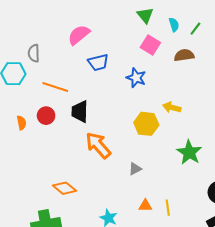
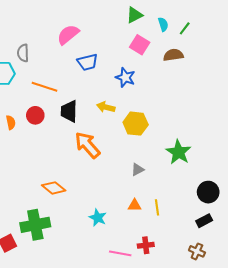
green triangle: (145, 15) -> (135, 15), turned 42
yellow arrow: (172, 107) -> (106, 107), moved
gray triangle: (135, 169) -> (138, 170), moved

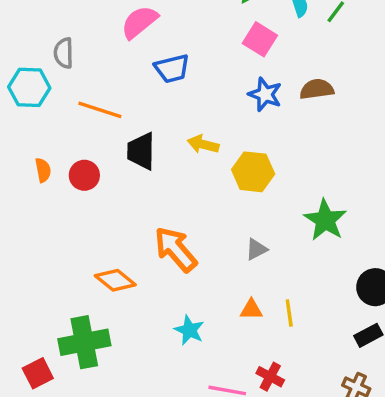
brown semicircle: (173, 55) -> (317, 89), moved
blue star: (125, 77) -> (265, 94), moved
red circle: (35, 115) -> (84, 175), moved
orange arrow: (87, 145) -> (176, 249), moved
red cross: (146, 245) -> (270, 377), turned 35

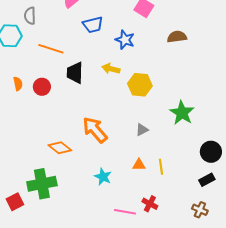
blue star: (265, 94) -> (125, 40), moved

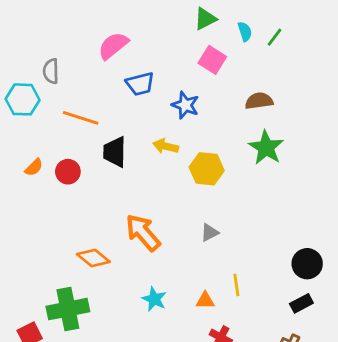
orange semicircle: (18, 84) -> (34, 167), turned 56
green star: (182, 113) -> (266, 148), moved
orange triangle: (139, 165) -> (205, 301), moved

